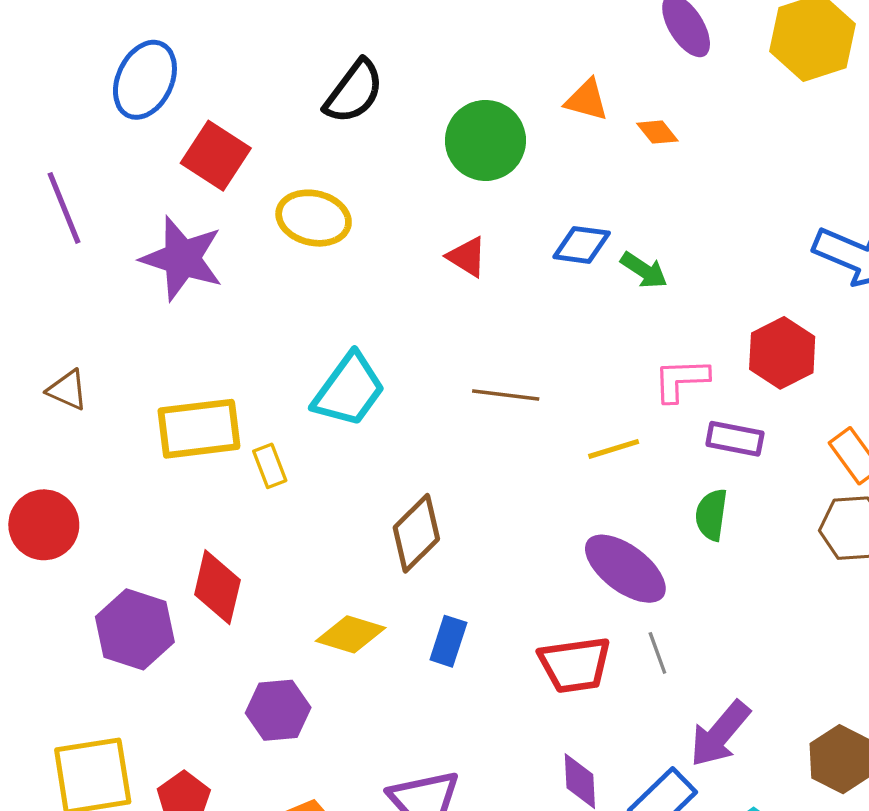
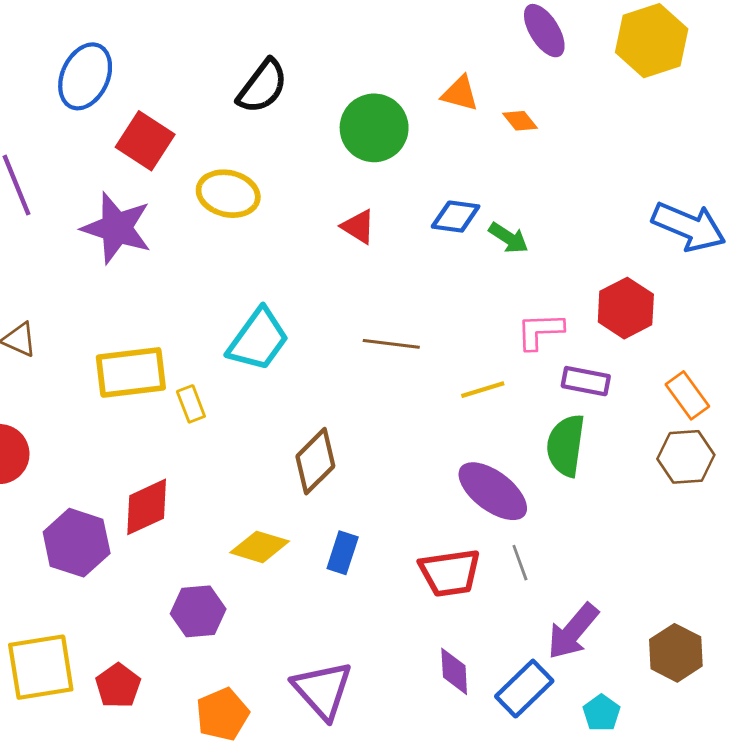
green semicircle: (711, 515) -> (566, 445), size x1.4
red diamond: (217, 587) -> (147, 507), turned 52

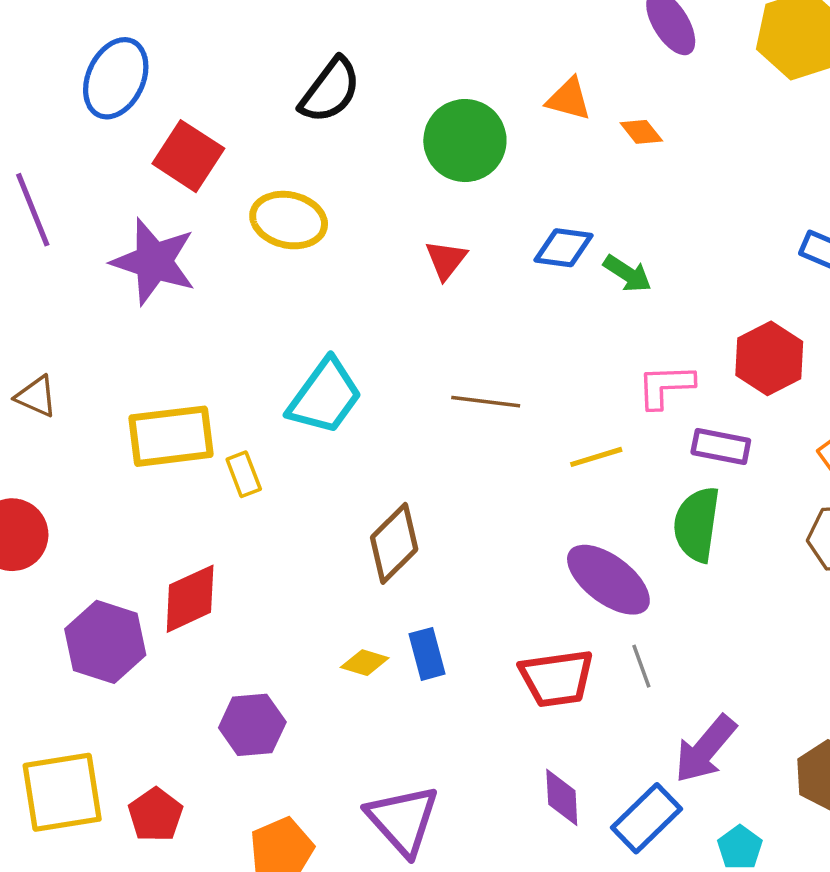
red triangle: (358, 227) -> (446, 260), turned 36
yellow diamond: (260, 547) -> (365, 663), moved, size x0.7
blue rectangle: (343, 553) -> (427, 654), turned -33

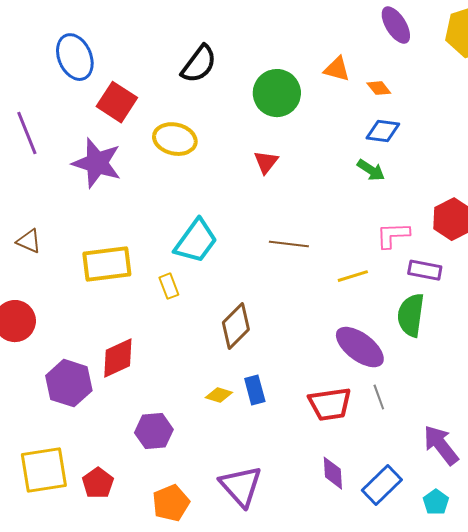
blue ellipse: (116, 78) -> (75, 57), turned -48
blue diamond: (564, 248) -> (383, 131), moved
yellow rectangle: (244, 474) -> (169, 286), moved
purple arrow: (705, 749) -> (441, 445), moved, turned 102

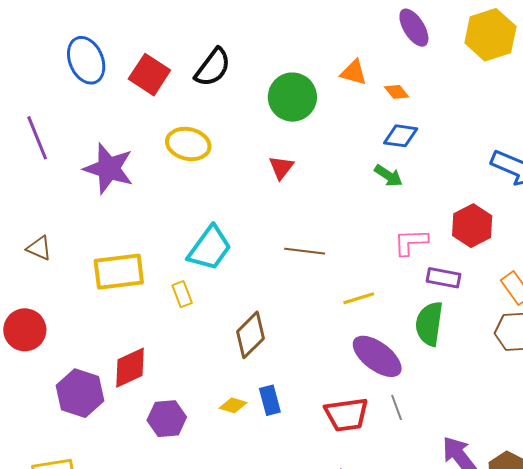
red square: (117, 102) -> (149, 75), moved
yellow line: (353, 276) -> (359, 298), moved
purple hexagon: (154, 431) -> (167, 419), moved

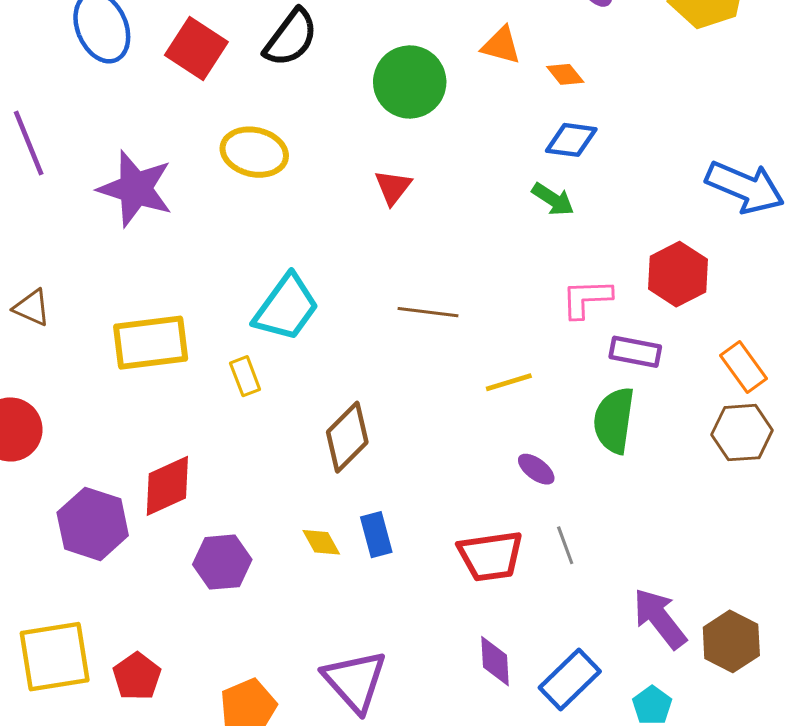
purple ellipse: (377, 356) -> (536, 469), size x0.5
yellow diamond: (233, 405) -> (321, 542), turned 44

